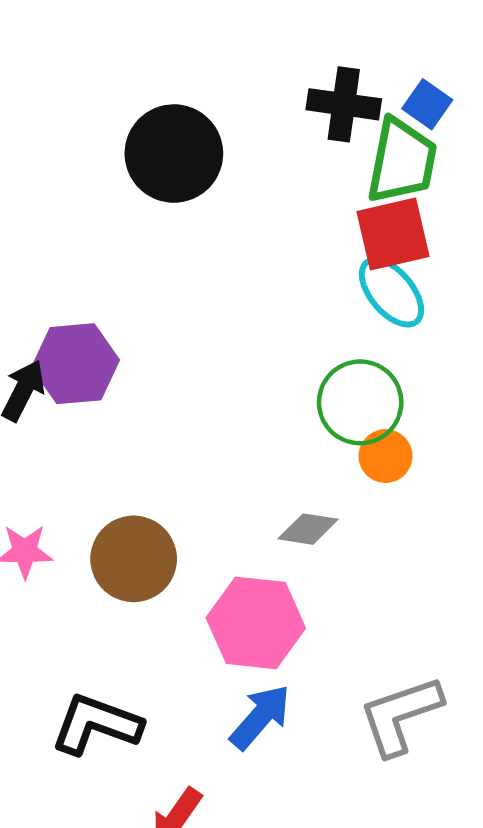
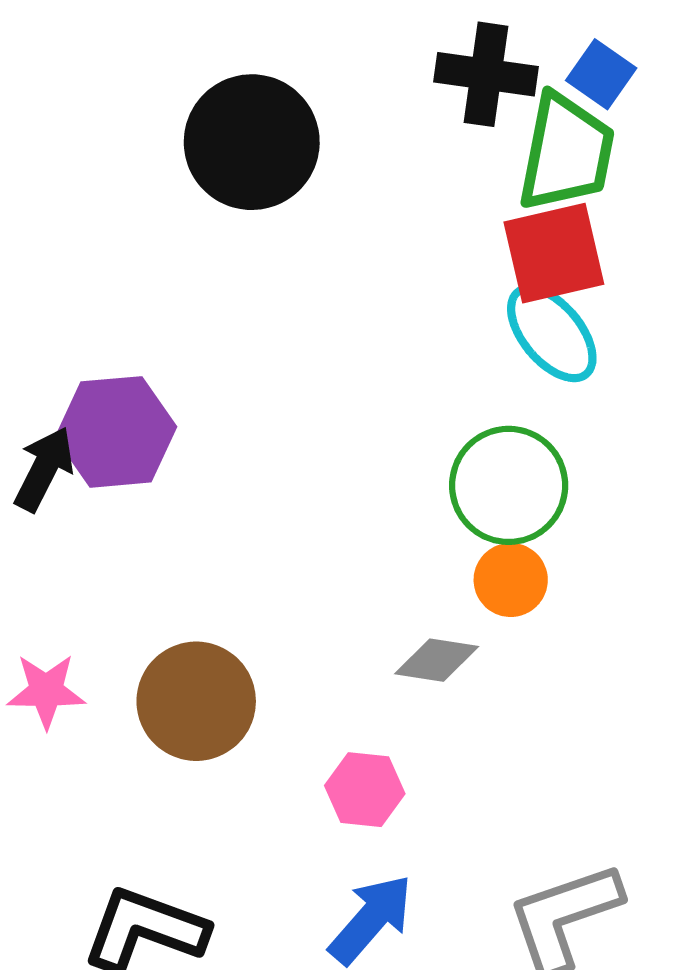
orange circle: (385, 456) -> (511, 580), moved
pink hexagon: (256, 623) -> (365, 790), size x0.6

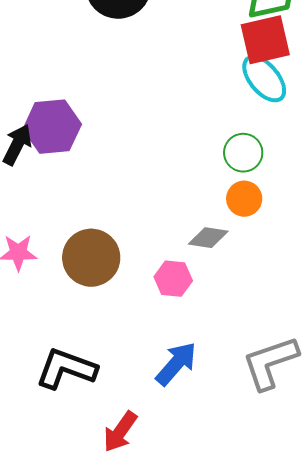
green circle: (509, 485) -> (243, 153), size x0.7
pink hexagon: (365, 790) -> (173, 279), moved

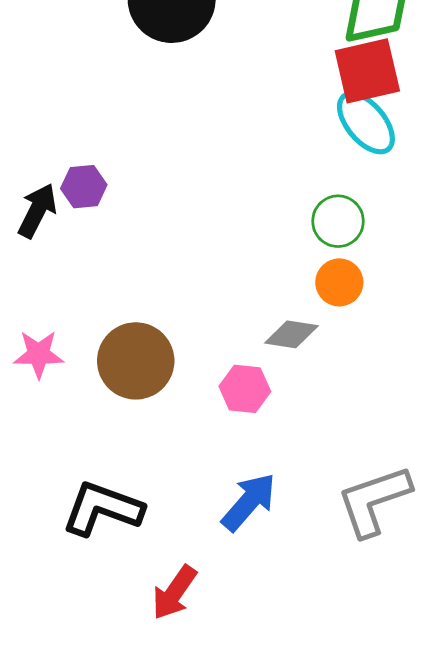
purple hexagon: (52, 127) -> (84, 187), size x0.6

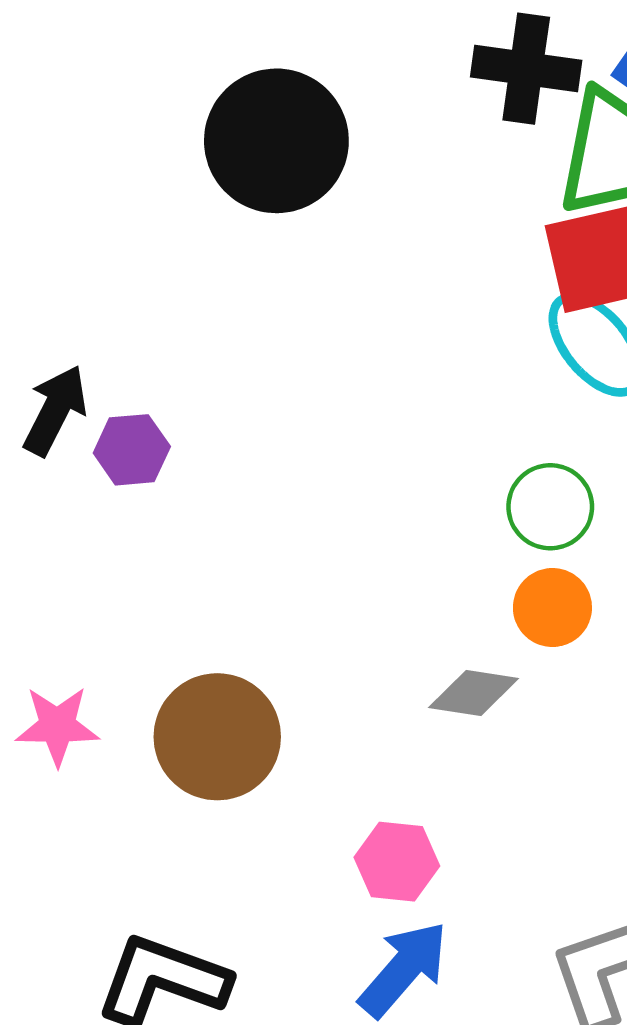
black arrow: (37, 211) -> (55, 410), moved
pink hexagon: (245, 389) -> (397, 862), moved

